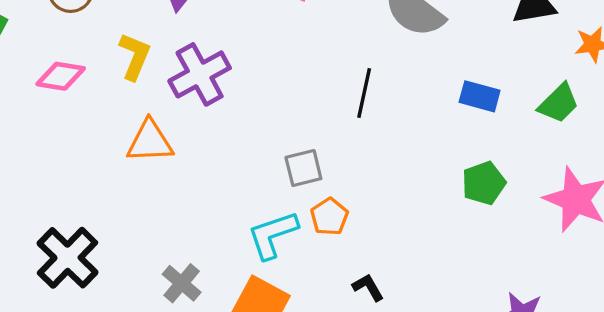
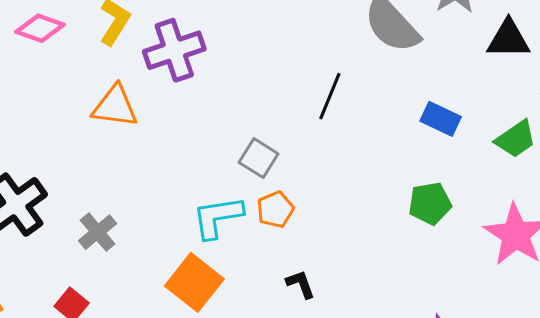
gray square: (303, 168) -> (259, 158), turned 36
gray cross: (182, 283) -> (98, 232), moved

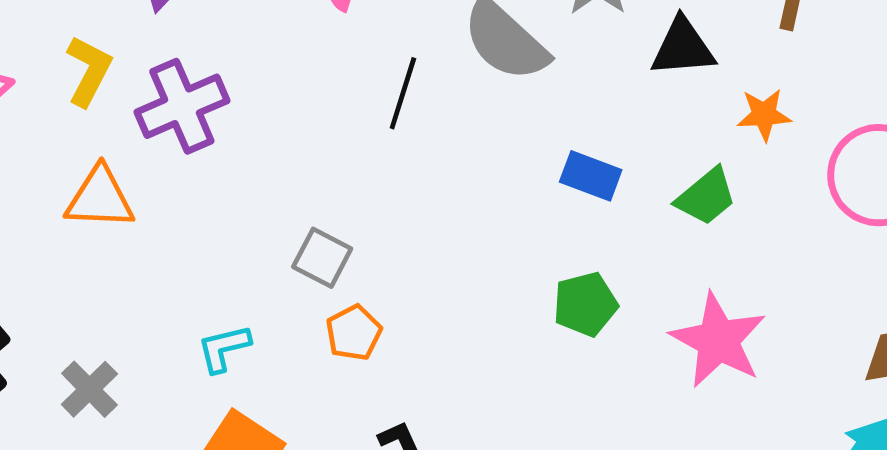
black line: (330, 96) -> (403, 93), moved
cyan L-shape: (218, 217) -> (224, 348), moved, size x0.7

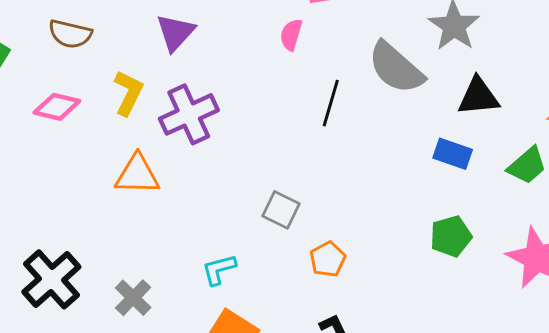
black triangle: (683, 47) -> (478, 97), moved
orange pentagon: (354, 333) -> (328, 259), moved

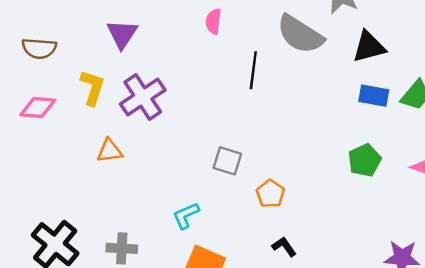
blue rectangle: (453, 154) -> (374, 96), moved
orange triangle: (137, 175) -> (110, 151), size x0.7
gray cross: (133, 298) -> (122, 248), turned -32

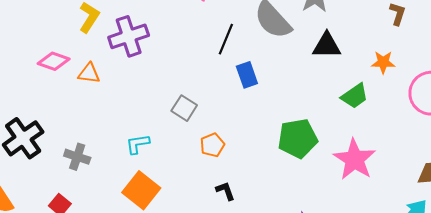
blue rectangle: (374, 96) -> (247, 75), moved, turned 45
pink diamond: (38, 107) -> (54, 61), moved
green pentagon: (365, 160) -> (298, 138), size x1.4
black L-shape: (284, 247) -> (225, 191), moved

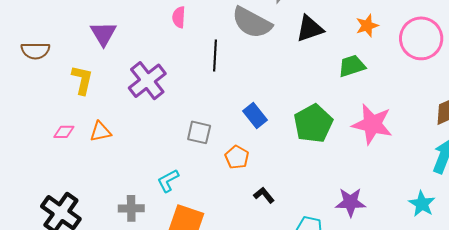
purple cross: (129, 36) -> (147, 81), moved
pink diamond: (54, 61) -> (64, 132), size x0.7
blue rectangle: (247, 75) -> (255, 115), moved
green trapezoid: (355, 96) -> (352, 66), turned -144
gray cross: (77, 157) -> (131, 208), moved

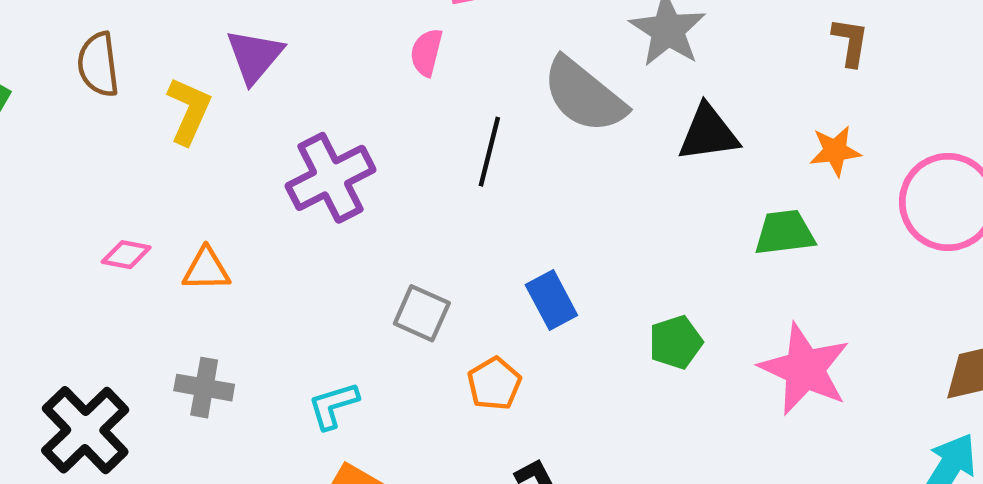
brown semicircle: (35, 51) -> (98, 64), turned 72
yellow L-shape: (82, 80) -> (189, 111), moved
green pentagon: (313, 123) -> (676, 342), size x0.6
gray cross: (131, 208) -> (204, 388), moved

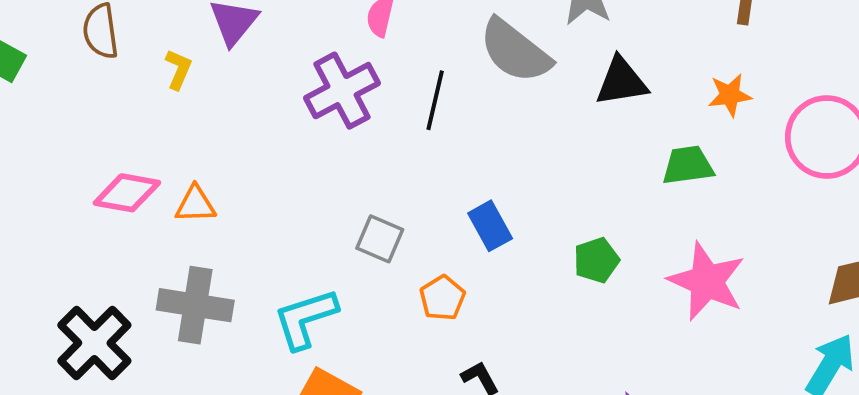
yellow L-shape: (189, 111) -> (179, 69), size x0.7
purple cross: (331, 178) -> (342, 91), moved
pink diamond: (126, 255) -> (127, 193), size x1.6
gray cross: (204, 388) -> (195, 305), size x1.5
cyan L-shape: (333, 405) -> (305, 319), size x1.5

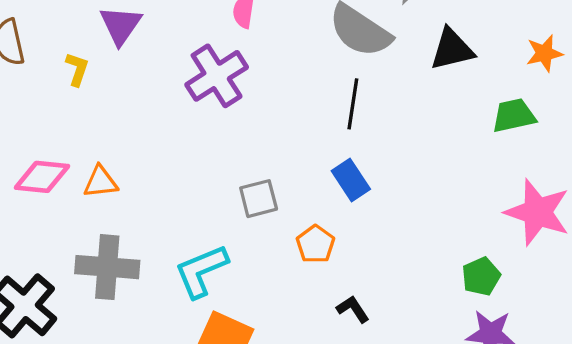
black line: (435, 100) -> (353, 104), moved
gray square: (380, 239) -> (259, 199), turned -33
green pentagon: (596, 260) -> (481, 276), moved

